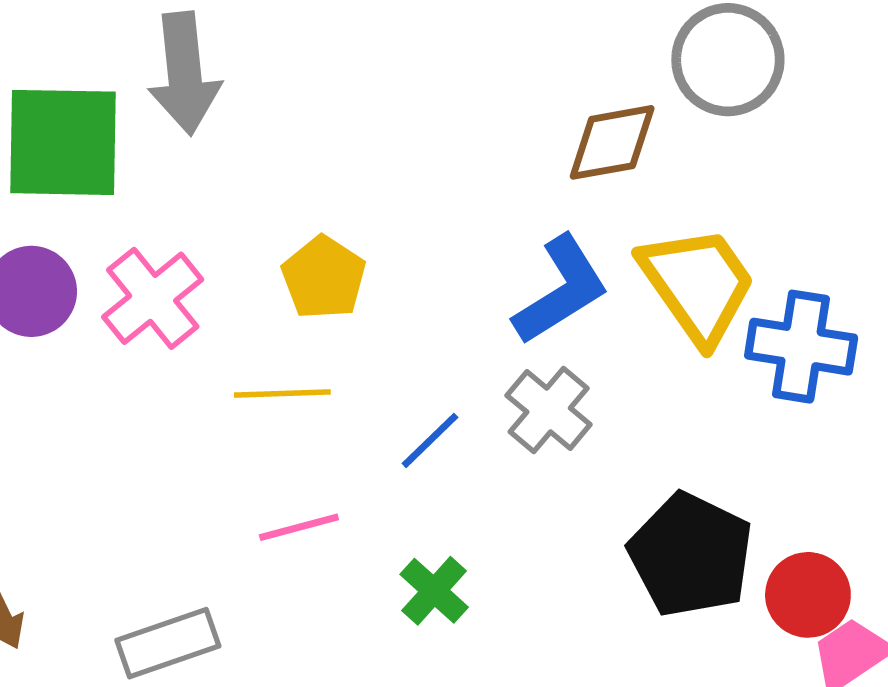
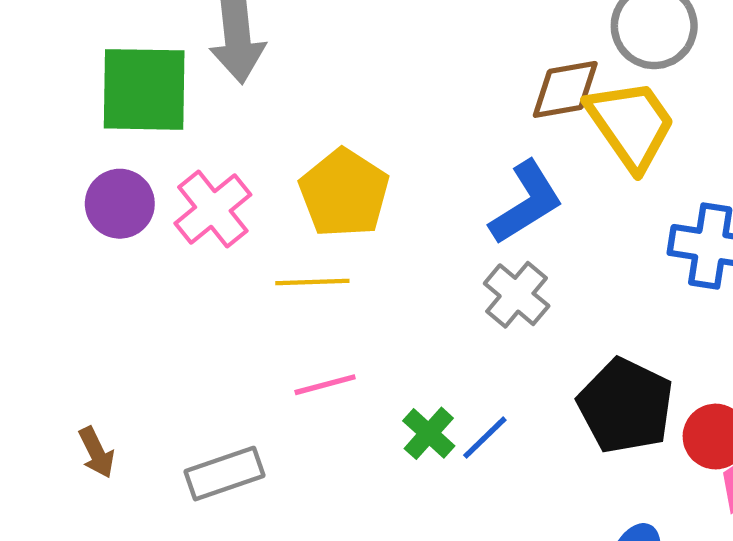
yellow pentagon: (324, 278) -> (344, 193), size x1.4
yellow trapezoid: (698, 284) -> (631, 124), moved
blue line: (430, 440) -> (485, 438), moved

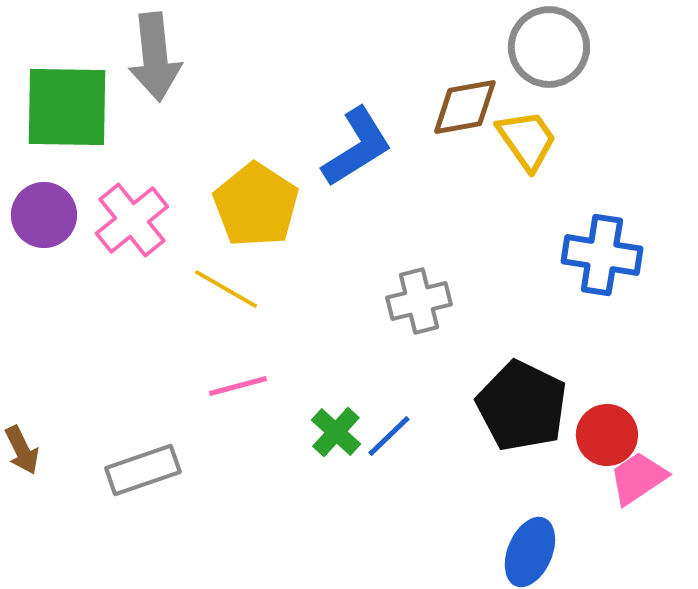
yellow trapezoid: (631, 124) -> (527, 140), size x0.7
blue L-shape: (526, 203) -> (357, 147), moved
yellow line: (312, 282) -> (226, 289), turned 32
gray cross: (517, 295) -> (419, 301), turned 36

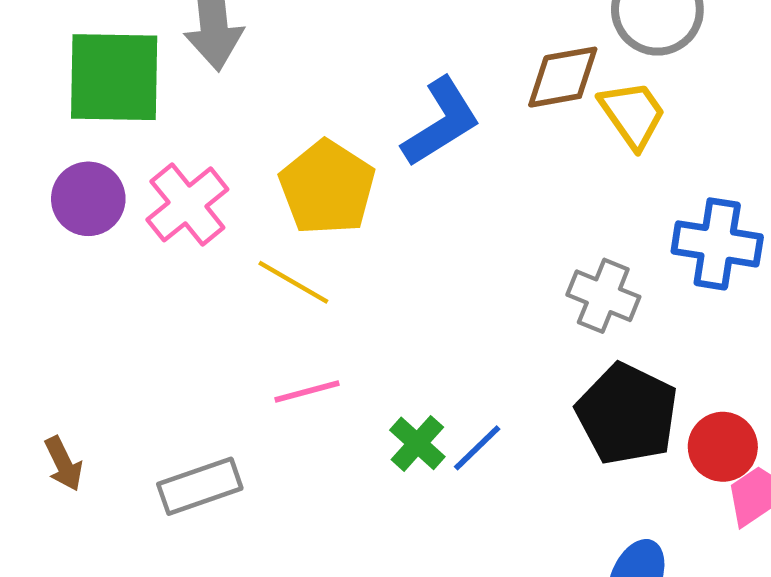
gray cross: (419, 301) -> (603, 296), moved, turned 36

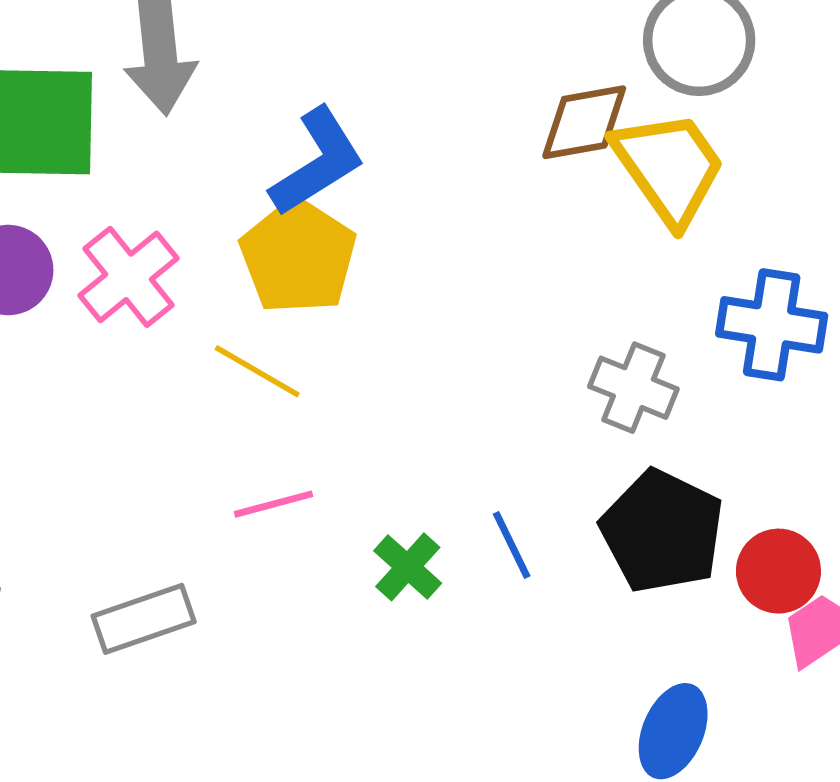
yellow trapezoid: (633, 114) -> (669, 167), size x1.4
blue L-shape: (441, 122) -> (317, 162), moved
blue line: (477, 448) -> (512, 545), moved, turned -72

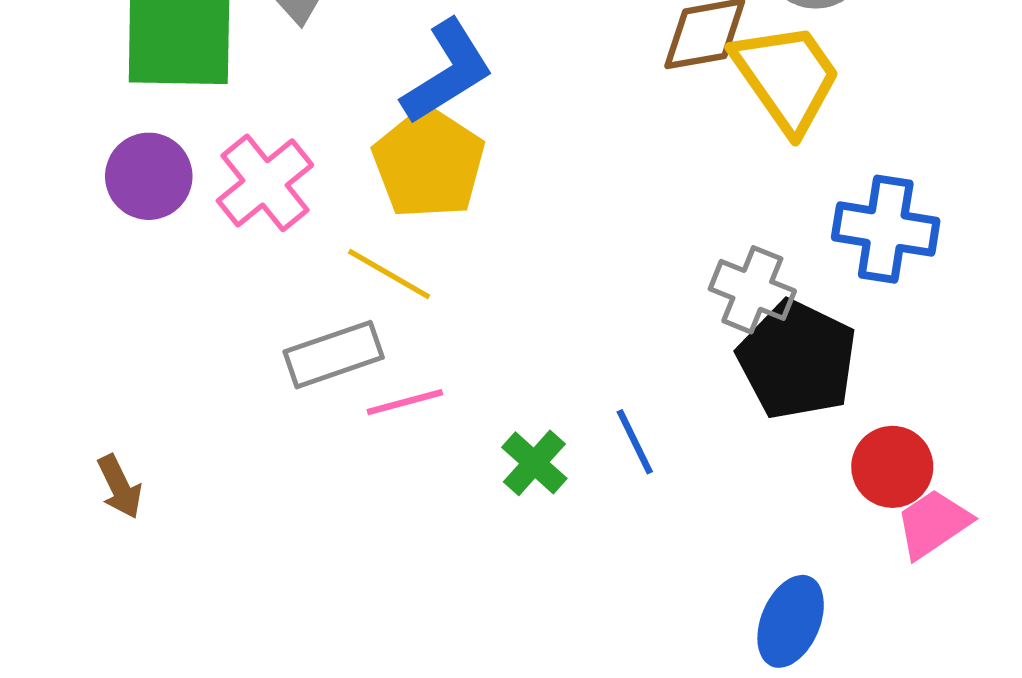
black pentagon: (662, 531) -> (797, 360), moved
gray rectangle: (144, 619) -> (334, 355), moved

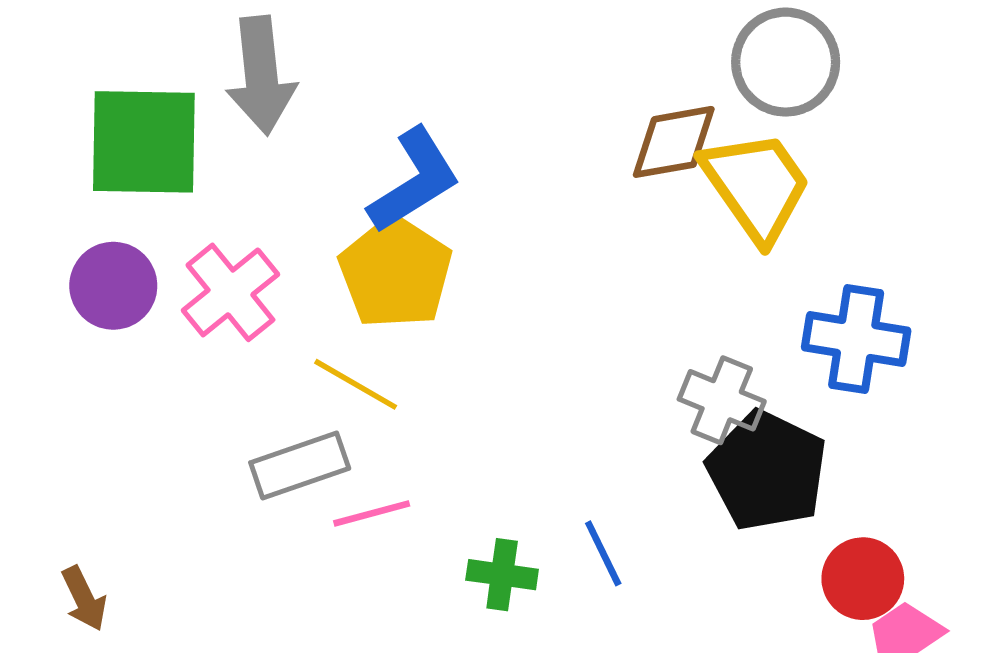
green cross: (534, 463) -> (502, 575), turned -34

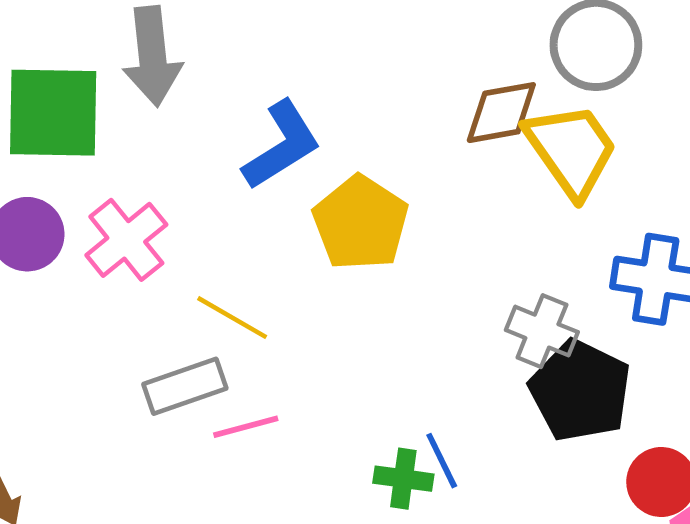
yellow pentagon: (396, 272) -> (361, 223), moved
green cross: (502, 575) -> (403, 479), moved

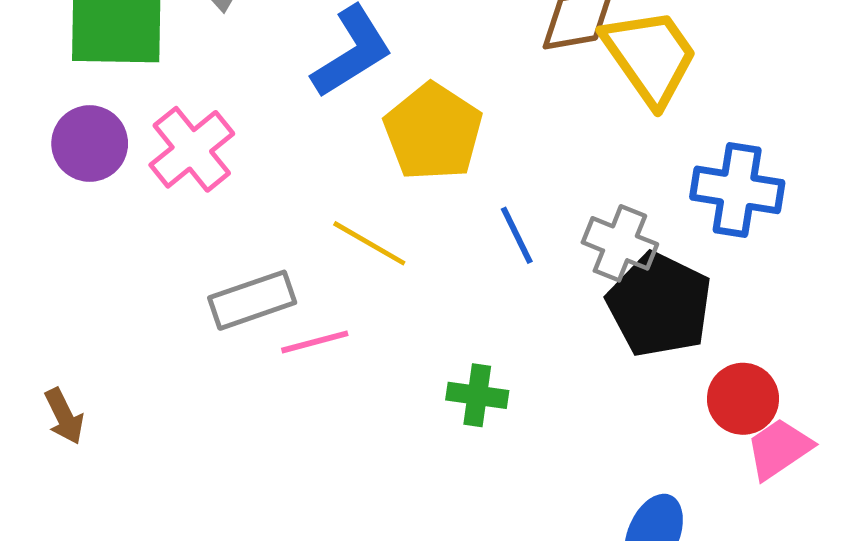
yellow line: (232, 318) -> (369, 243), moved
blue line: (442, 461) -> (517, 235), moved

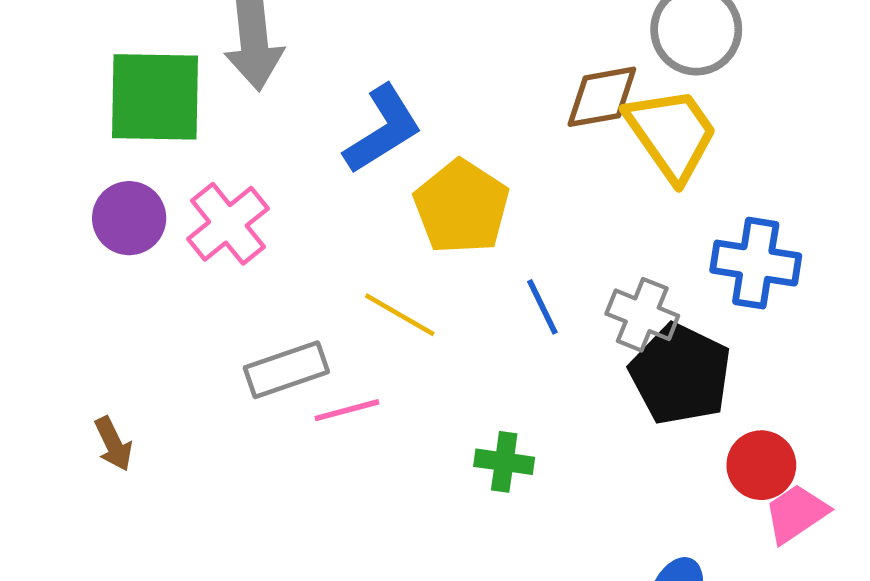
brown arrow: (64, 416) -> (113, 444), moved

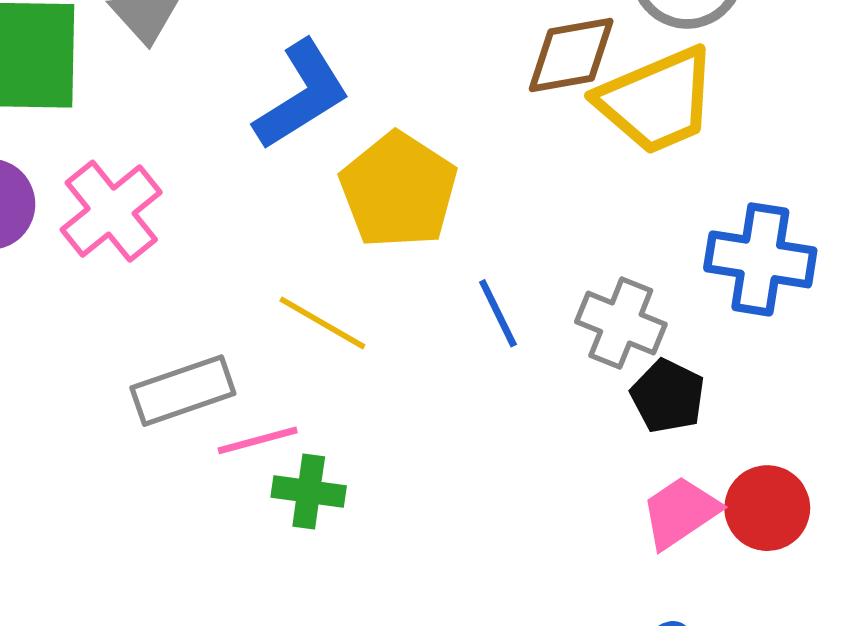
yellow trapezoid: (671, 134) -> (657, 101), turned 102
black pentagon: (680, 374) -> (668, 396), size x0.6
green cross: (504, 462) -> (309, 491), moved
pink trapezoid: (796, 513) -> (680, 512), moved

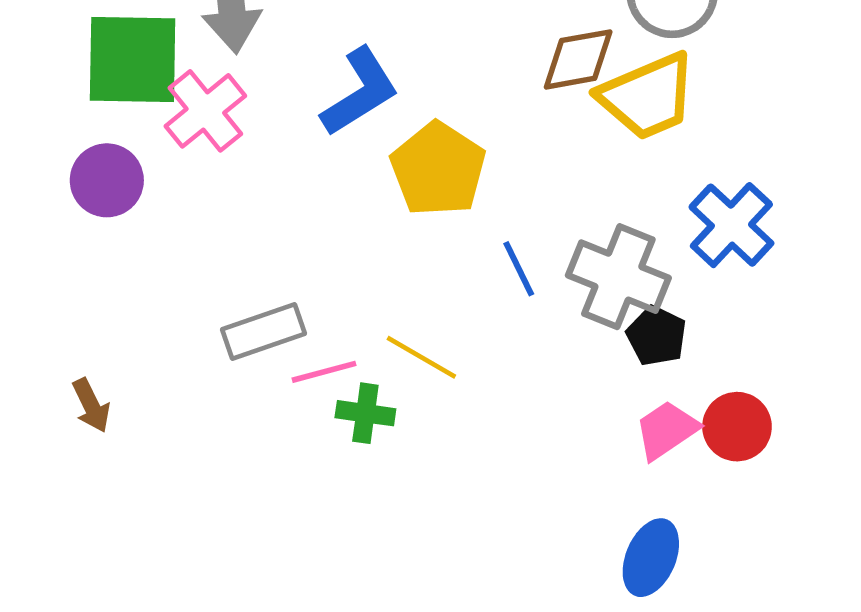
pink cross: (111, 211) -> (205, 111), moved
blue cross: (760, 259) -> (731, 225), turned 34
yellow line: (322, 323) -> (421, 357), moved
gray cross: (621, 323) -> (618, 277), size x1.4

